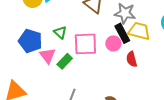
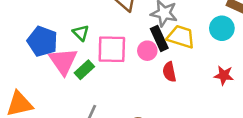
pink triangle: (48, 56) -> (63, 61), size x1.4

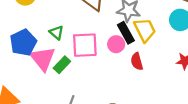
yellow trapezoid: (181, 37) -> (145, 30), turned 50
blue pentagon: (42, 41) -> (23, 42), turned 30

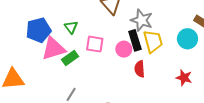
pink square: (85, 45) -> (95, 44), size x0.7
pink triangle: (43, 59) -> (53, 49), turned 40

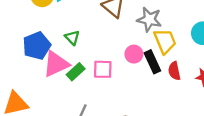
black rectangle: (135, 40) -> (152, 62), moved
pink square: (95, 44) -> (103, 69), moved
red semicircle: (140, 69) -> (174, 71), moved

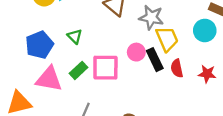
pink triangle: (56, 64) -> (49, 79), moved, turned 36
pink square: (103, 69) -> (105, 68), size x1.4

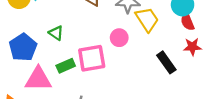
black rectangle: (155, 60) -> (166, 62), moved
red semicircle: (177, 68) -> (187, 22), moved
green rectangle: (78, 70) -> (66, 66), turned 30

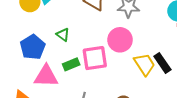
yellow trapezoid: (147, 19) -> (145, 64), moved
pink circle: (119, 38) -> (120, 40), size x1.5

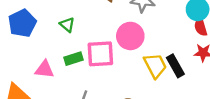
blue pentagon: (33, 47) -> (22, 23), moved
pink triangle: (46, 76) -> (44, 69), size x0.7

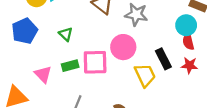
black rectangle: (175, 66) -> (163, 59), moved
pink triangle: (44, 69) -> (43, 74), turned 36

